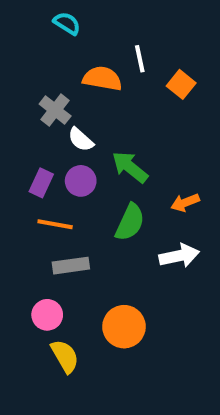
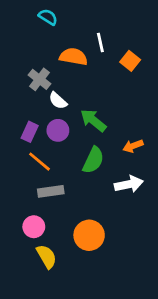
orange line: (55, 224) -> (39, 162), turned 30

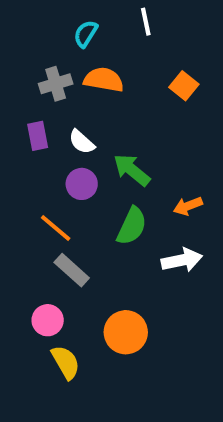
cyan semicircle: (48, 17) -> (86, 34), moved, turned -90
white line: (100, 43) -> (146, 22), moved
gray cross: (39, 79) -> (56, 84), moved, turned 35
purple rectangle: (30, 132) -> (38, 136), moved, turned -36
gray rectangle: (51, 191) -> (72, 270), turned 50

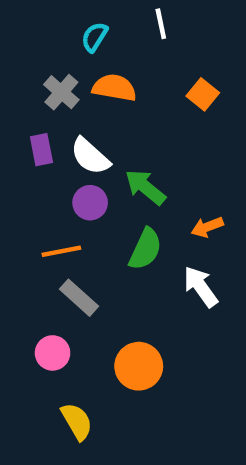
gray cross: (56, 84) -> (61, 92), turned -32
white semicircle: (82, 142) -> (90, 156), size x1.4
orange line: (56, 228) -> (61, 251), turned -51
white arrow: (182, 260) -> (201, 287), turned -114
yellow semicircle: (66, 362) -> (77, 421), moved

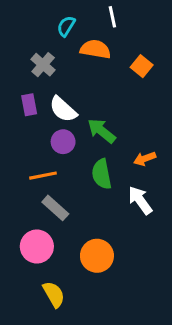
orange semicircle: (114, 88) -> (95, 49), moved
green semicircle: (145, 249) -> (102, 174), turned 144
pink circle: (53, 353) -> (37, 246), size x1.4

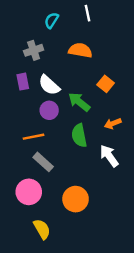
orange semicircle: (95, 49) -> (80, 50), moved
gray cross: (43, 65) -> (34, 50), turned 30
orange square: (142, 66) -> (106, 84), moved

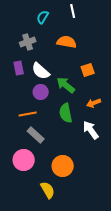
orange square: (106, 84) -> (88, 70), turned 32
yellow semicircle: (42, 229) -> (48, 190), moved

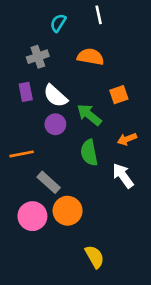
orange line: (28, 114) -> (22, 154), moved
orange circle: (63, 166) -> (68, 211), moved
yellow semicircle: (48, 190) -> (95, 257), moved

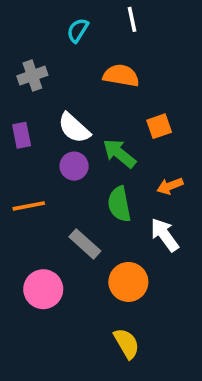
gray cross: (38, 57) -> (32, 76), moved
purple rectangle: (26, 92) -> (22, 135), moved
gray rectangle: (49, 182) -> (85, 244), moved
orange circle: (68, 211) -> (128, 282), moved

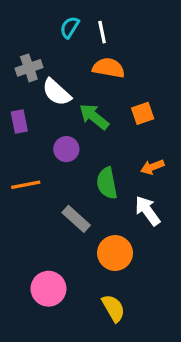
white line: (132, 19) -> (102, 32), moved
white semicircle: (74, 128) -> (57, 92), moved
green arrow: (119, 153) -> (94, 117), moved
pink circle: (43, 289) -> (48, 289), moved

